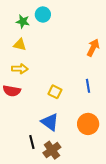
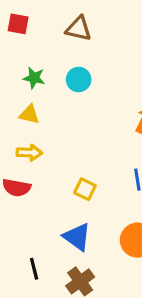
cyan circle: (43, 15) -> (79, 79), moved
black line: (32, 142) -> (34, 269), moved

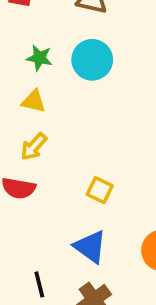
cyan circle: (79, 79) -> (92, 60), size x1.4
yellow arrow: (29, 153) -> (34, 147), turned 130

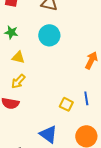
green star: (39, 58) -> (11, 32), moved
yellow square: (100, 190) -> (66, 104), moved

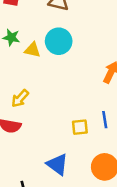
yellow triangle: (18, 57) -> (33, 50), moved
yellow square: (66, 104) -> (80, 127), turned -32

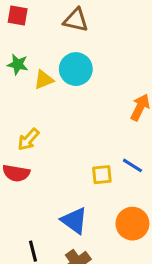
yellow triangle: (33, 50) -> (44, 80), turned -35
blue line: (105, 120) -> (132, 165), turned -49

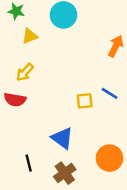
yellow triangle: (44, 80) -> (30, 36), moved
orange circle: (132, 224) -> (110, 158), moved

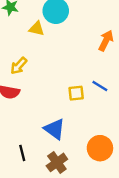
yellow triangle: (30, 36) -> (37, 29), moved, turned 35

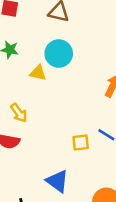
yellow arrow: (19, 66) -> (19, 113), turned -78

